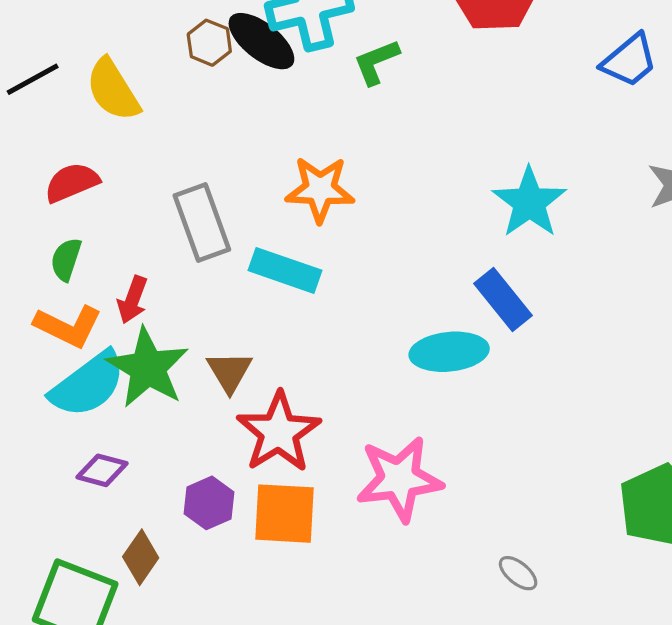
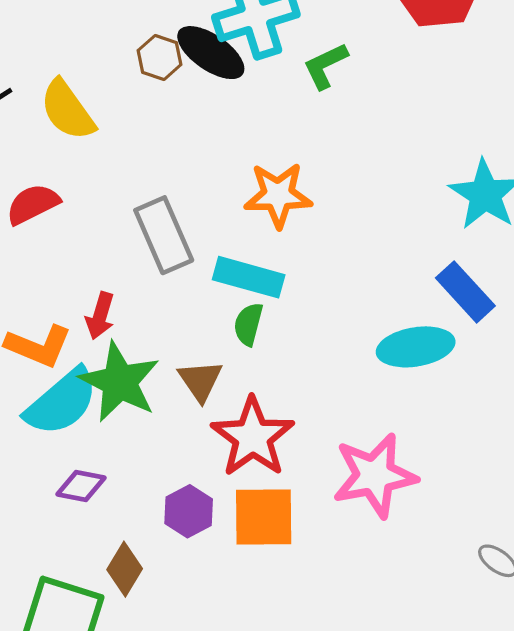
green semicircle: (66, 259) -> (248, 324), moved

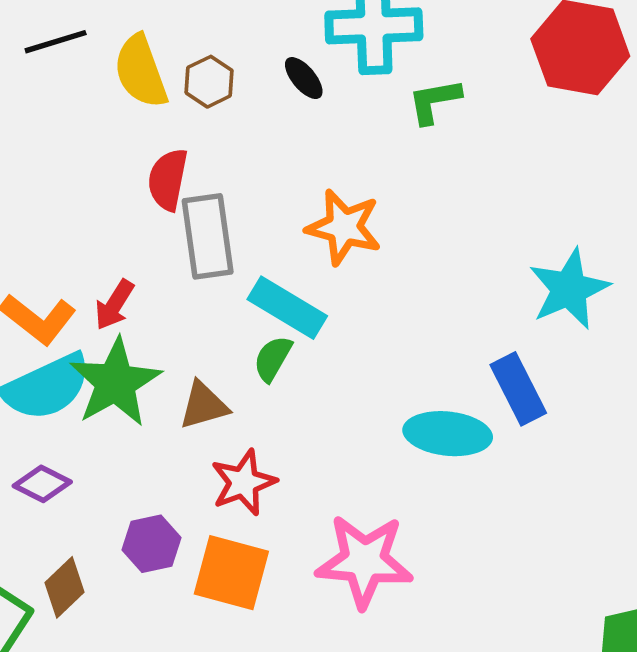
black ellipse: (211, 53) -> (304, 78), moved, size x0.6
brown hexagon: (160, 58) -> (209, 82), moved
red semicircle: (33, 204) -> (168, 180), moved, turned -68
brown triangle: (200, 381) -> (204, 405), turned 33
red star: (253, 437) -> (243, 482), size x0.7

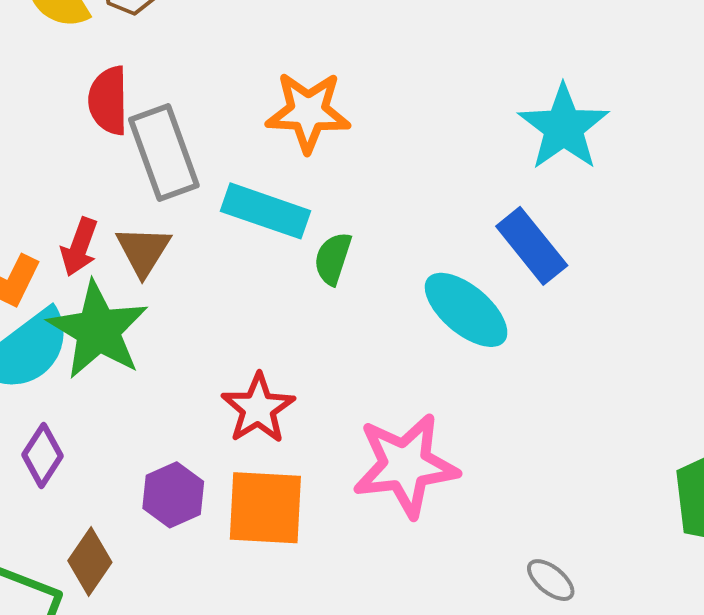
green semicircle: (273, 359) -> (333, 258), moved
brown triangle: (204, 405) -> (143, 251), moved, turned -30
cyan ellipse: (448, 434) -> (466, 310), turned 46
purple diamond: (42, 484) -> (42, 455), turned -72

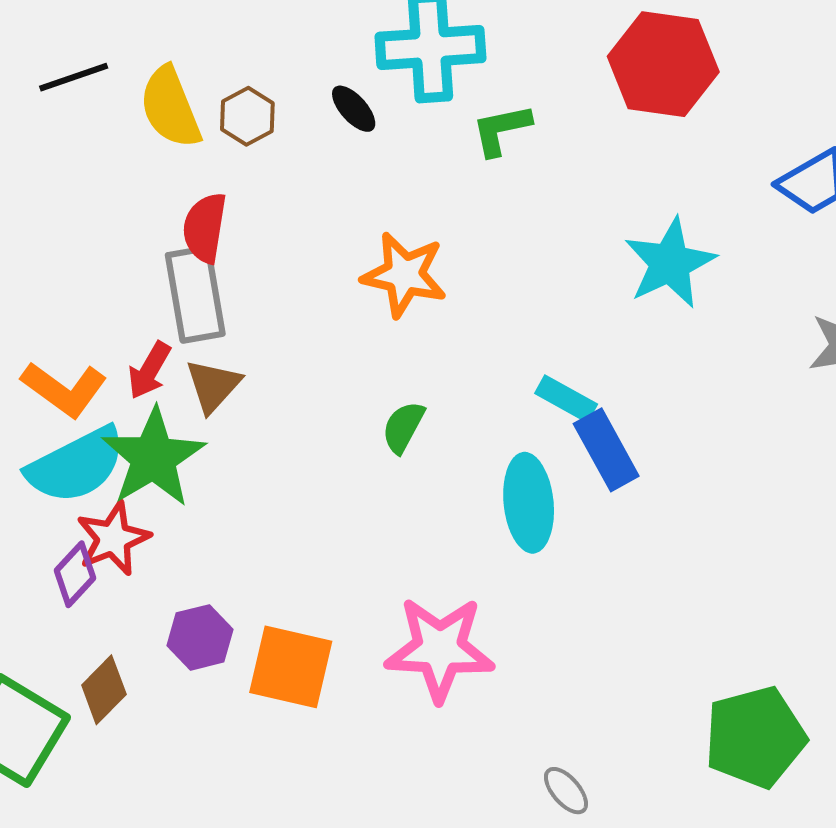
cyan star: (564, 127) -> (670, 263), moved
gray rectangle: (164, 153) -> (195, 294), moved
cyan rectangle: (265, 211) -> (566, 399), moved, size x0.7
cyan ellipse: (466, 310) -> (529, 503), turned 34
red star: (258, 408) -> (113, 538), moved

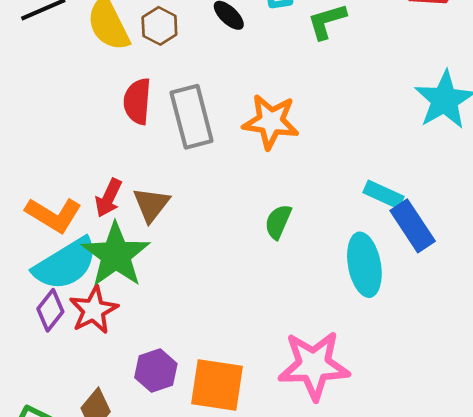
gray rectangle: (195, 294) -> (192, 117), moved
purple diamond: (75, 574) -> (50, 310), moved

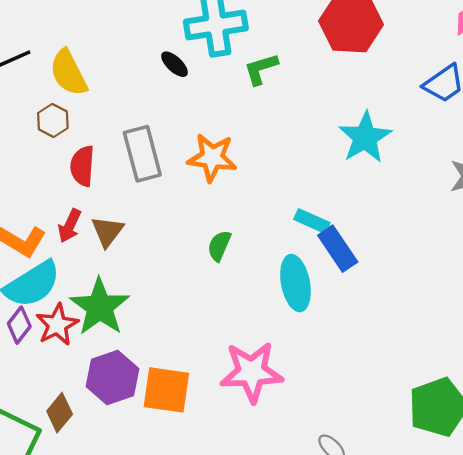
brown hexagon: (159, 26) -> (53, 120), moved
red semicircle: (137, 101) -> (82, 166), moved
green star: (116, 255) -> (100, 307), moved
purple hexagon: (156, 371) -> (112, 378), size x1.4

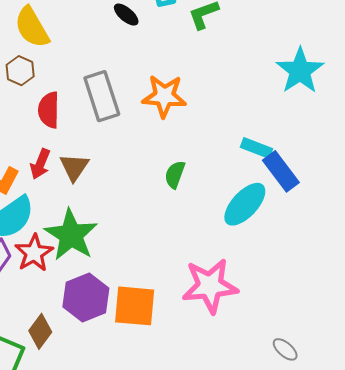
cyan ellipse: (295, 283) -> (245, 204), turned 57

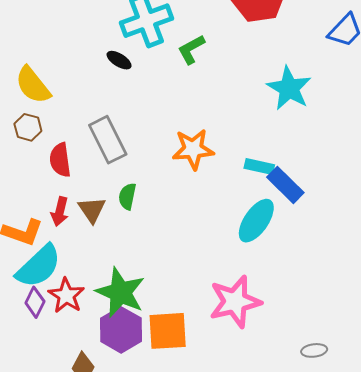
orange star: (164, 96) -> (193, 149), moved
green semicircle: (175, 175) -> (127, 196), moved
green star: (71, 235) -> (120, 292), moved
gray ellipse: (285, 349) -> (314, 350), turned -40

